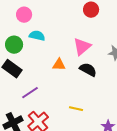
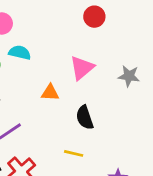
black semicircle: (88, 70) -> (85, 118), moved, turned -138

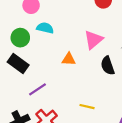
black semicircle: (85, 118) -> (108, 66), moved

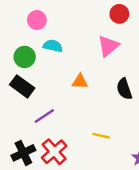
pink triangle: (94, 40) -> (108, 46), moved

